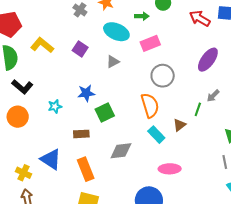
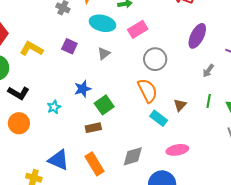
green line: (198, 109) -> (209, 101), moved
brown rectangle: (81, 134) -> (93, 128), moved
gray diamond: (121, 151) -> (133, 156), moved

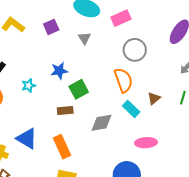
purple square: (69, 46) -> (51, 27), turned 35
gray triangle: (104, 53) -> (84, 38), turned -32
gray diamond: (133, 156) -> (101, 123), moved

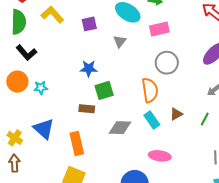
cyan star: (29, 85) -> (41, 88), moved

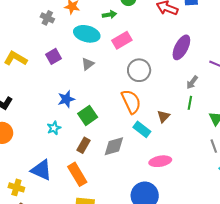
gray triangle: (120, 41) -> (88, 64), turned 32
cyan star: (41, 88) -> (54, 128), moved
brown rectangle: (87, 109) -> (83, 145), moved, turned -49
green line: (205, 119) -> (190, 103), moved

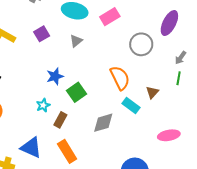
gray circle: (139, 70) -> (141, 44), moved
brown rectangle: (83, 145) -> (60, 120), moved
pink ellipse: (160, 161) -> (169, 135), moved

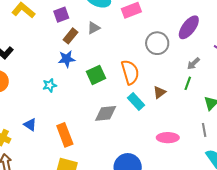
green square: (77, 92) -> (96, 75), moved
brown rectangle: (60, 120) -> (70, 36), moved
blue triangle: (31, 148) -> (30, 125), size x0.6

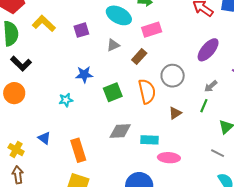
brown rectangle: (70, 36) -> (139, 56), moved
gray circle: (157, 43) -> (173, 76), moved
cyan rectangle: (136, 101) -> (150, 140), moved, turned -48
gray line: (204, 130) -> (218, 153), turned -56
pink ellipse: (168, 138) -> (169, 158), moved

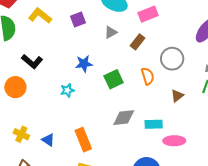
black L-shape: (21, 64) -> (32, 62), moved
orange semicircle: (147, 91) -> (148, 76), size x0.7
blue triangle: (44, 138) -> (48, 140), moved
yellow cross: (16, 150) -> (21, 134), moved

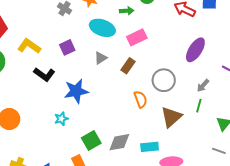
black L-shape: (32, 62) -> (44, 74), moved
blue star: (84, 64) -> (76, 91), size x1.4
green square: (114, 79) -> (91, 140), moved
brown triangle: (177, 96) -> (171, 117), size x1.6

